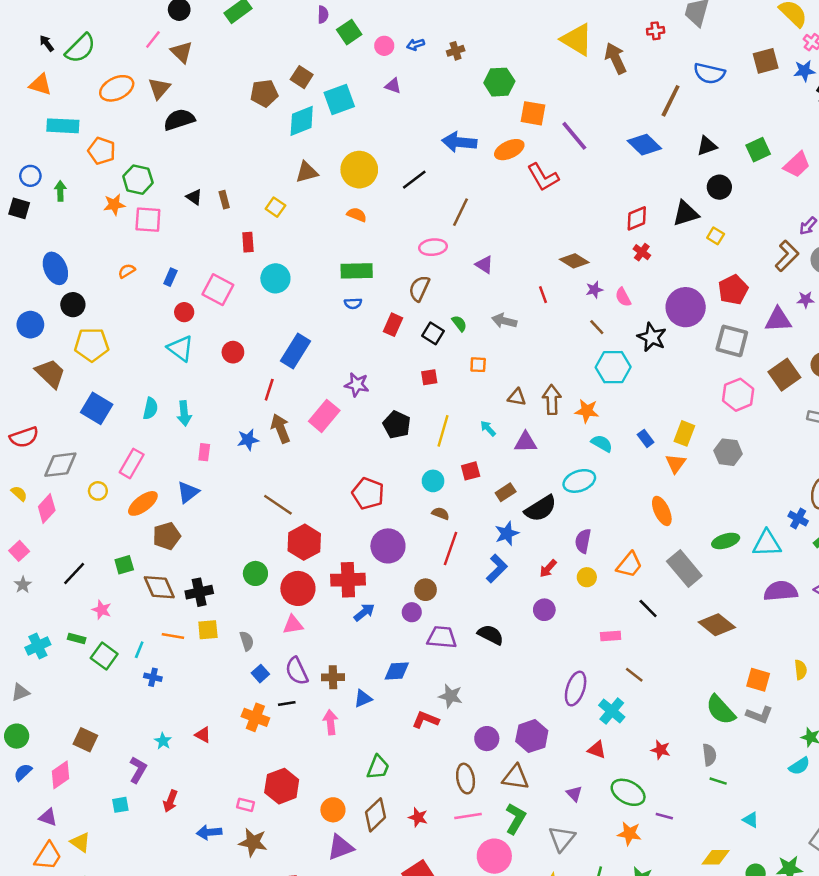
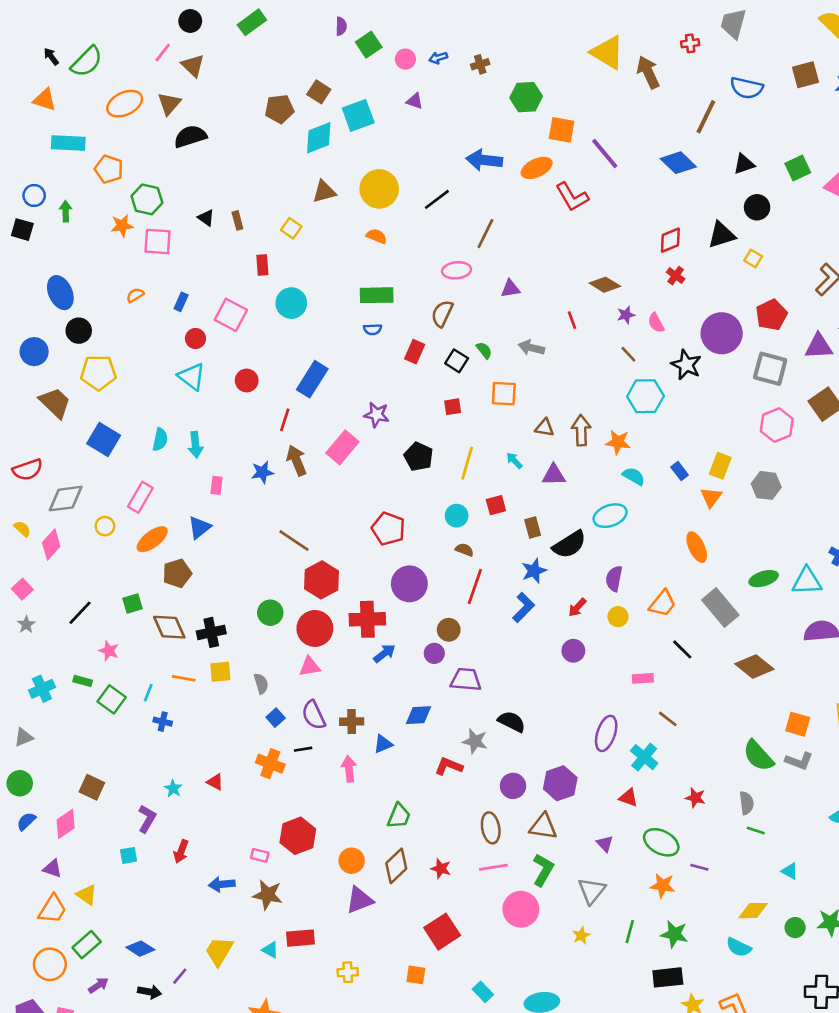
purple triangle: (484, 265) -> (510, 289), turned -42
orange square: (478, 365) -> (504, 394), size x1.5
brown rectangle: (506, 492) -> (533, 527), turned -72
black semicircle: (491, 635) -> (512, 722), moved

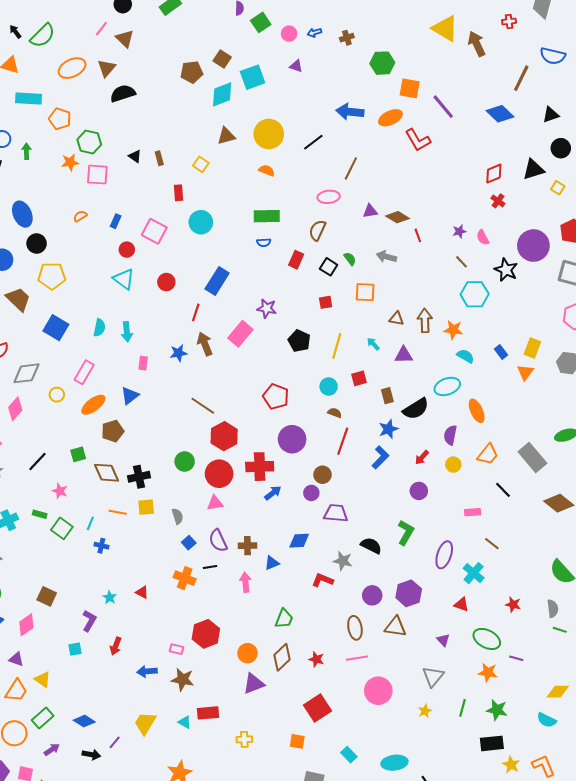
brown diamond: (605, 285) -> (398, 217), moved
orange ellipse: (697, 547) -> (477, 411), moved
green L-shape: (543, 870) -> (406, 532), moved

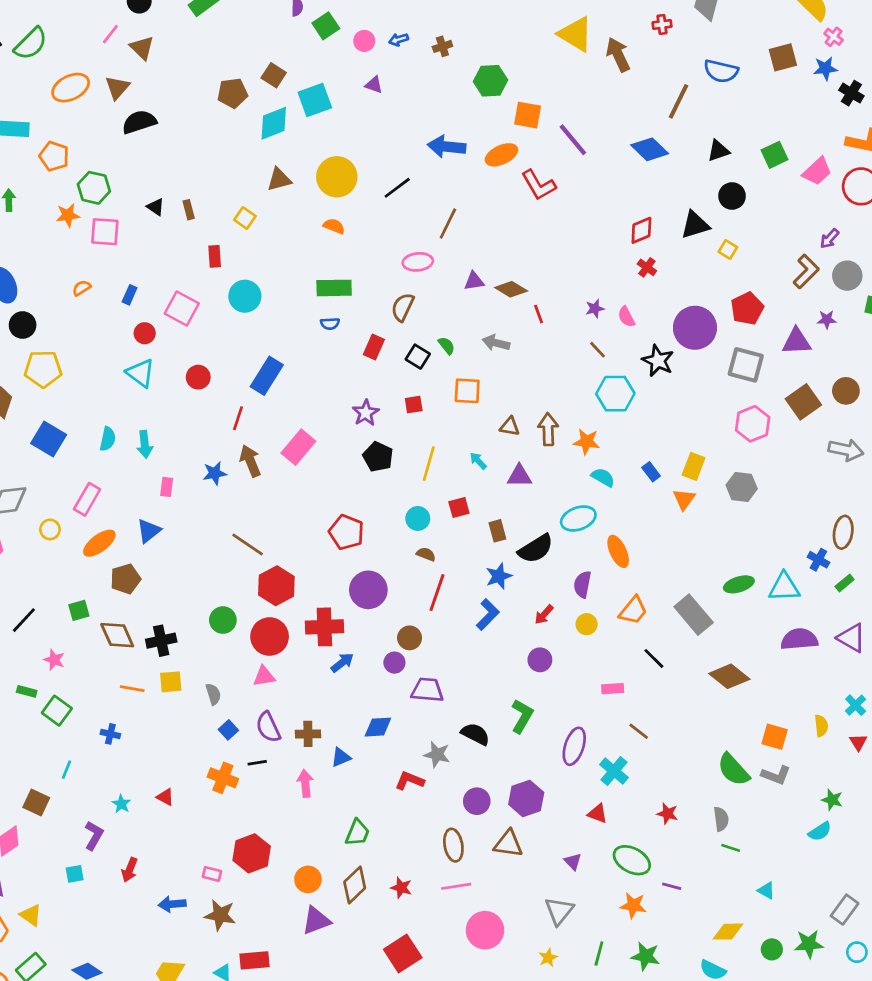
purple star: (267, 308) -> (366, 413), moved, turned 30
cyan line: (90, 523) -> (66, 770), moved

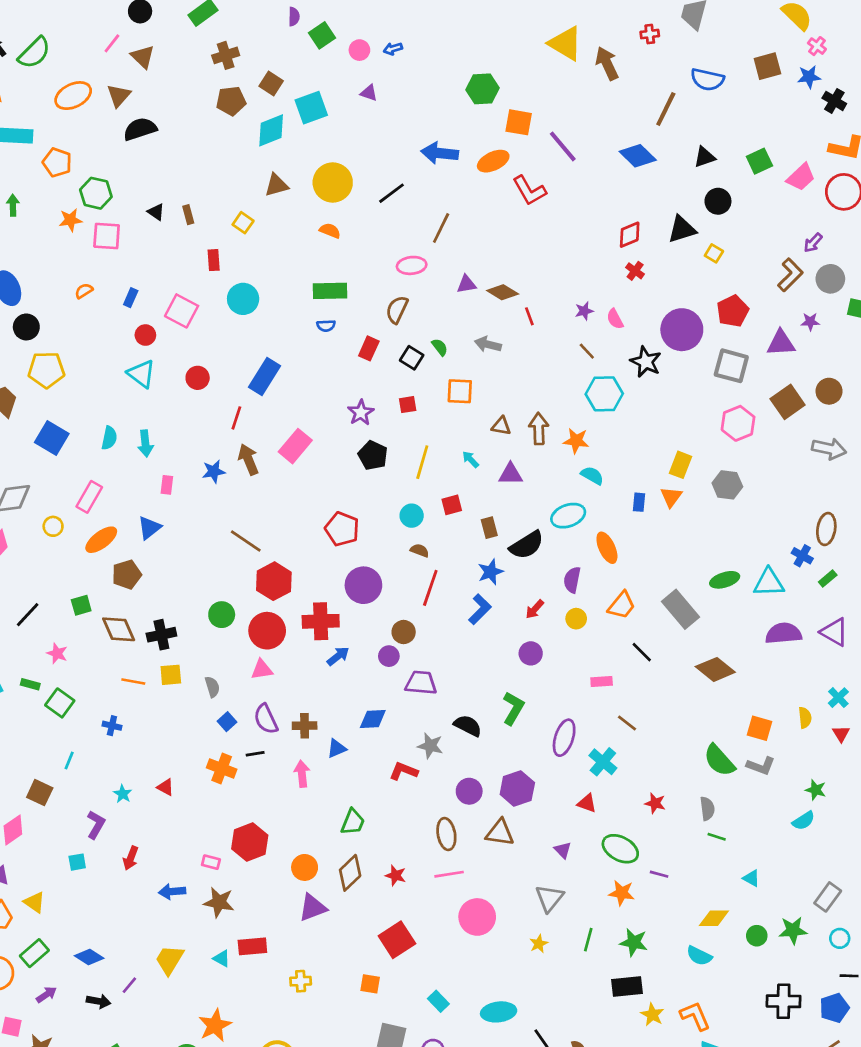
brown cross: (442, 46) -> (226, 55), moved, size x1.4
blue rectangle: (651, 472) -> (639, 502), moved, turned 42

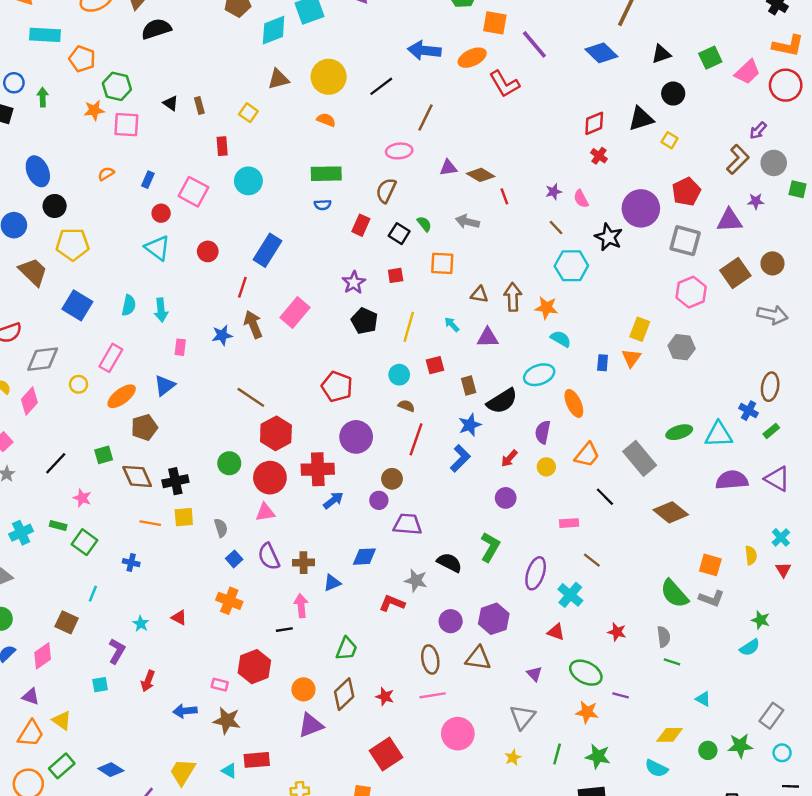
black line: (255, 754) -> (284, 630), moved

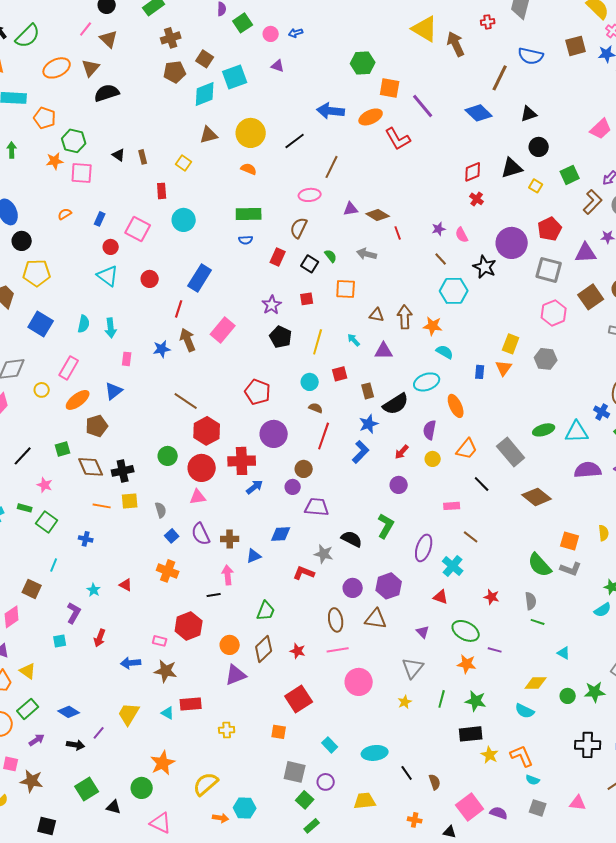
green square: (710, 58) -> (570, 175), moved

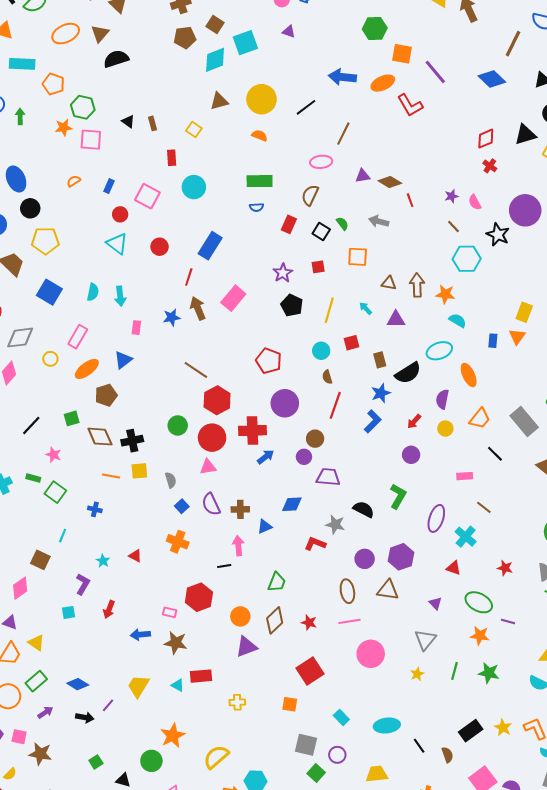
brown semicircle: (316, 408) -> (327, 377), turned -128
black rectangle: (471, 734) -> (471, 731), moved, turned -30
green square: (87, 789) -> (96, 762), size x0.6

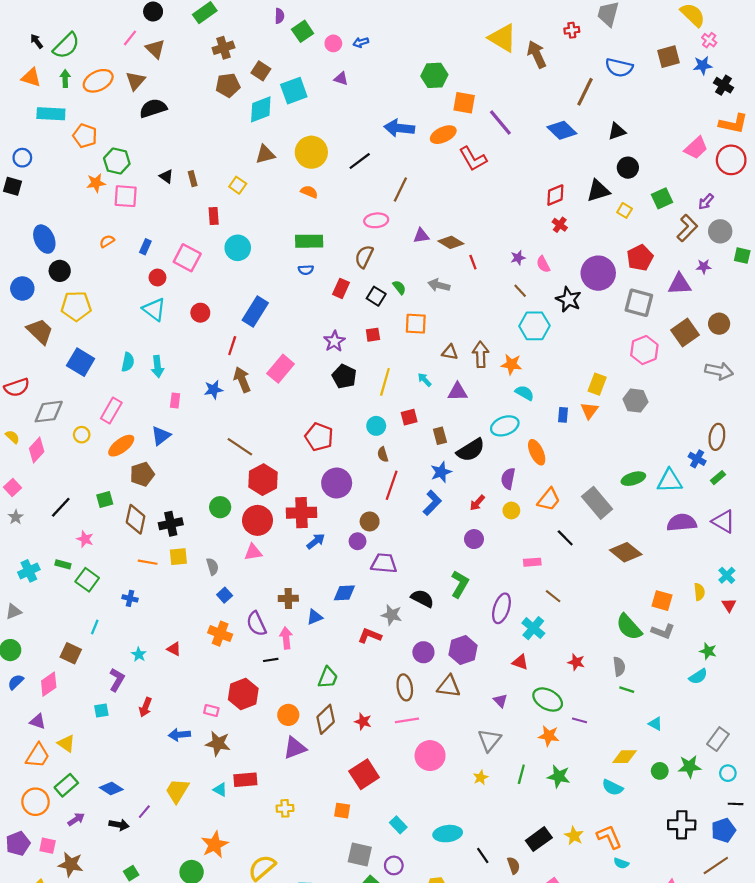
green arrow: (20, 116) -> (65, 79), moved
brown diamond: (100, 437) -> (136, 519), turned 36
purple semicircle: (211, 504) -> (256, 624), moved

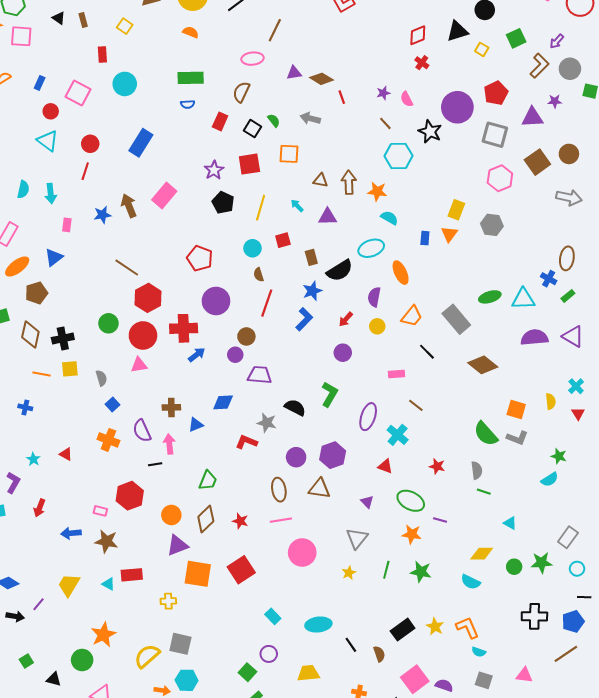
red square: (373, 335) -> (249, 164), size x1.6
red line: (232, 346) -> (85, 171), moved
orange square: (342, 811) -> (198, 574), moved, size x1.8
gray square: (360, 854) -> (180, 644), moved

